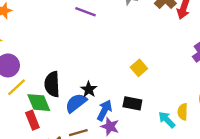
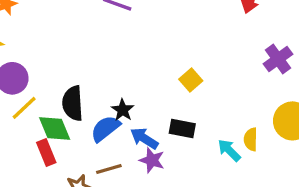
blue arrow: (104, 110) -> (144, 138), turned -84

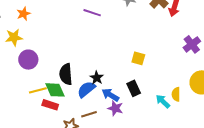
yellow square: (191, 80) -> (138, 58), turned -32
yellow line: (24, 108) -> (38, 90), moved, turned 30
black rectangle: (182, 129) -> (134, 88), turned 56
red rectangle: (46, 152) -> (50, 105), turned -49

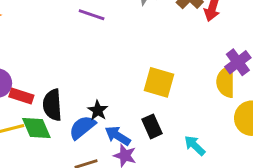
yellow square: (138, 58) -> (159, 82), size x1.5
yellow semicircle: (176, 94) -> (226, 82), moved, size x1.5
red rectangle: (50, 105) -> (21, 96), moved

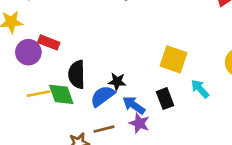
red rectangle: (21, 96) -> (49, 42), moved
black star: (98, 110) -> (117, 82), turned -30
cyan arrow: (195, 146) -> (200, 89), moved

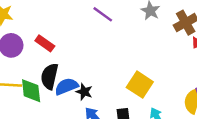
red rectangle: (49, 42) -> (45, 43), moved
blue semicircle: (102, 96) -> (66, 86), moved

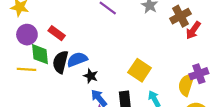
blue semicircle: (66, 86) -> (77, 59), moved
green diamond: (31, 91) -> (40, 54), moved

